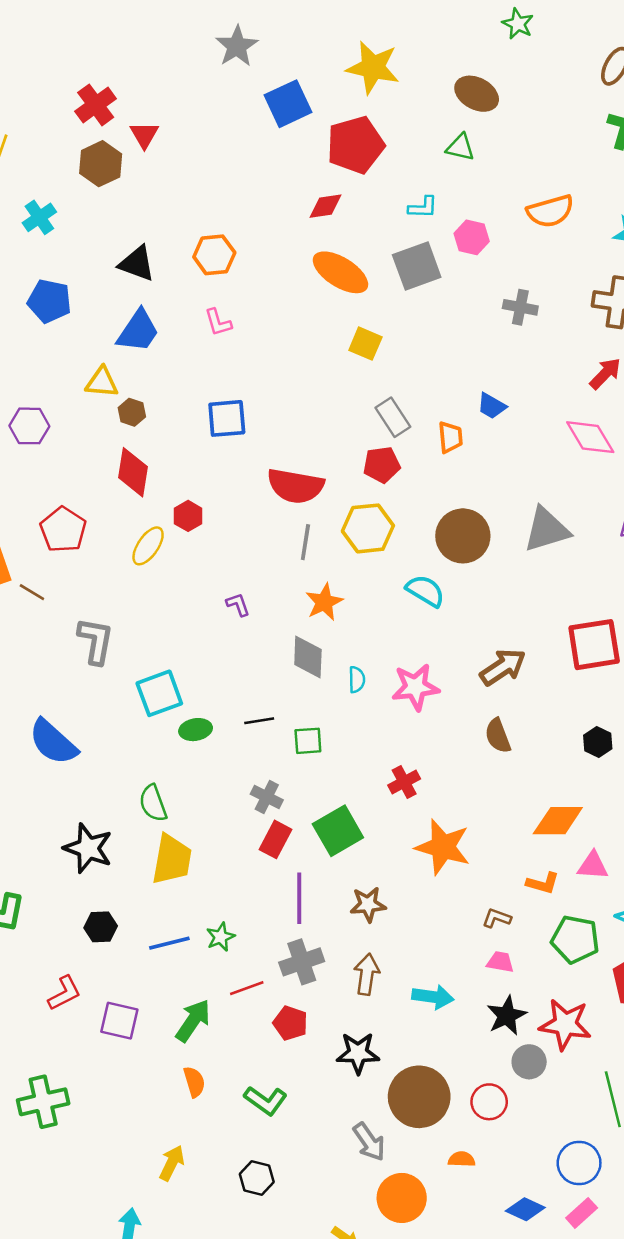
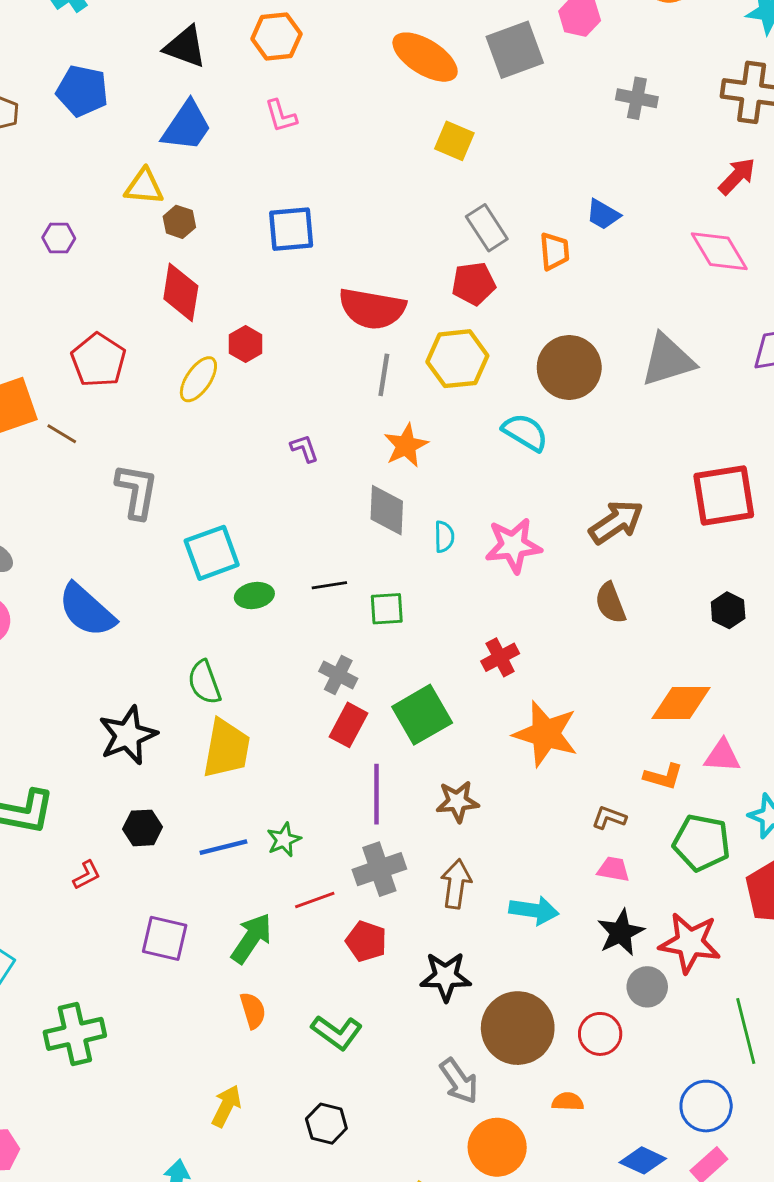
purple hexagon: (29, 426) -> (59, 238), size x0.7
black star: (88, 848) -> (128, 735), turned 30
red L-shape: (64, 993) -> (87, 875), moved, size x0.7

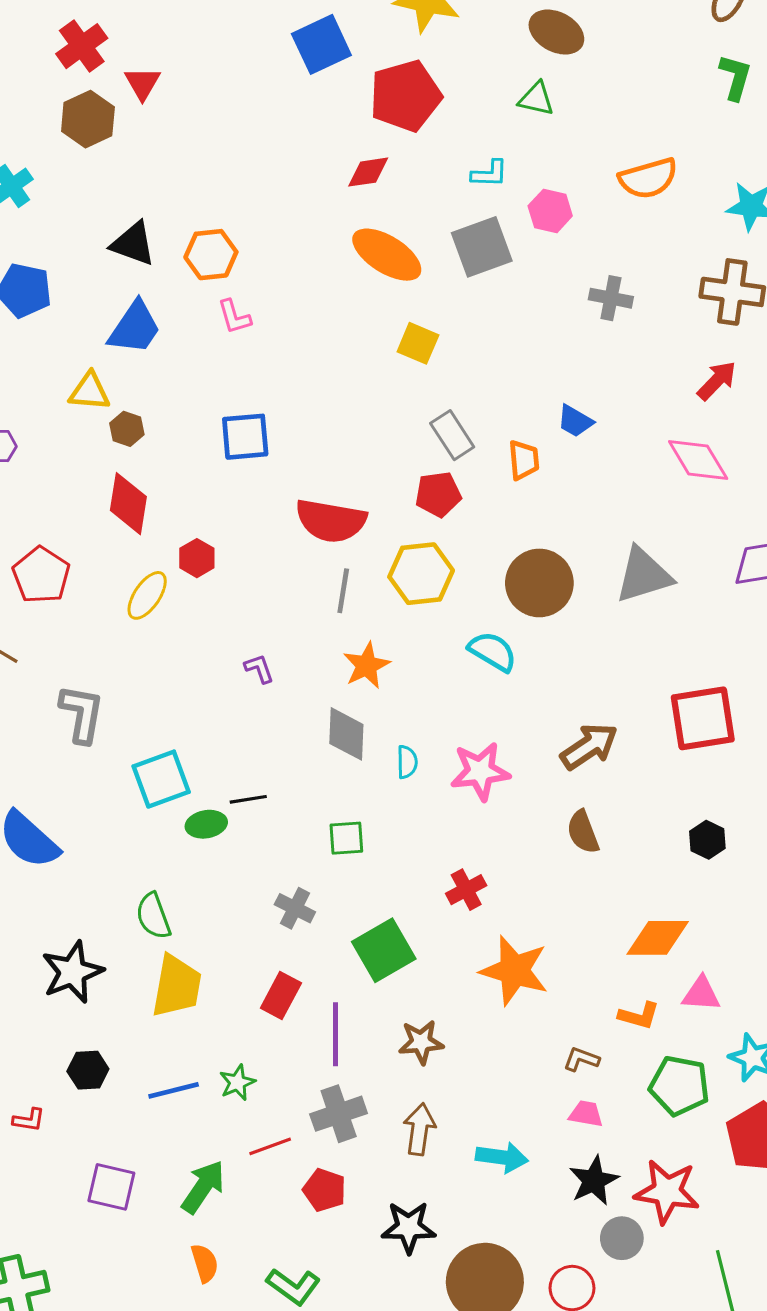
orange hexagon: (276, 36) -> (211, 255), moved
black line: (329, 585) -> (248, 799), moved
red rectangle: (349, 725) -> (281, 995), moved
red L-shape: (87, 875) -> (29, 1120), turned 36

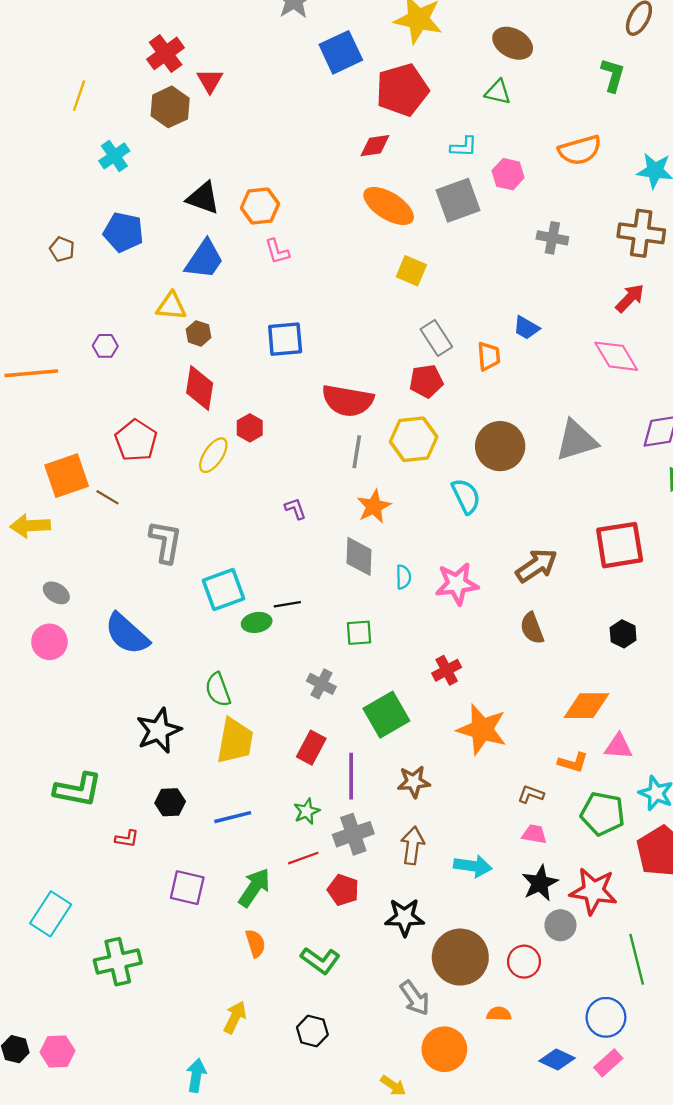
green L-shape: (735, 77) -> (613, 75), moved
cyan semicircle: (493, 651) -> (466, 496), turned 33
green star: (237, 1083) -> (307, 811), moved

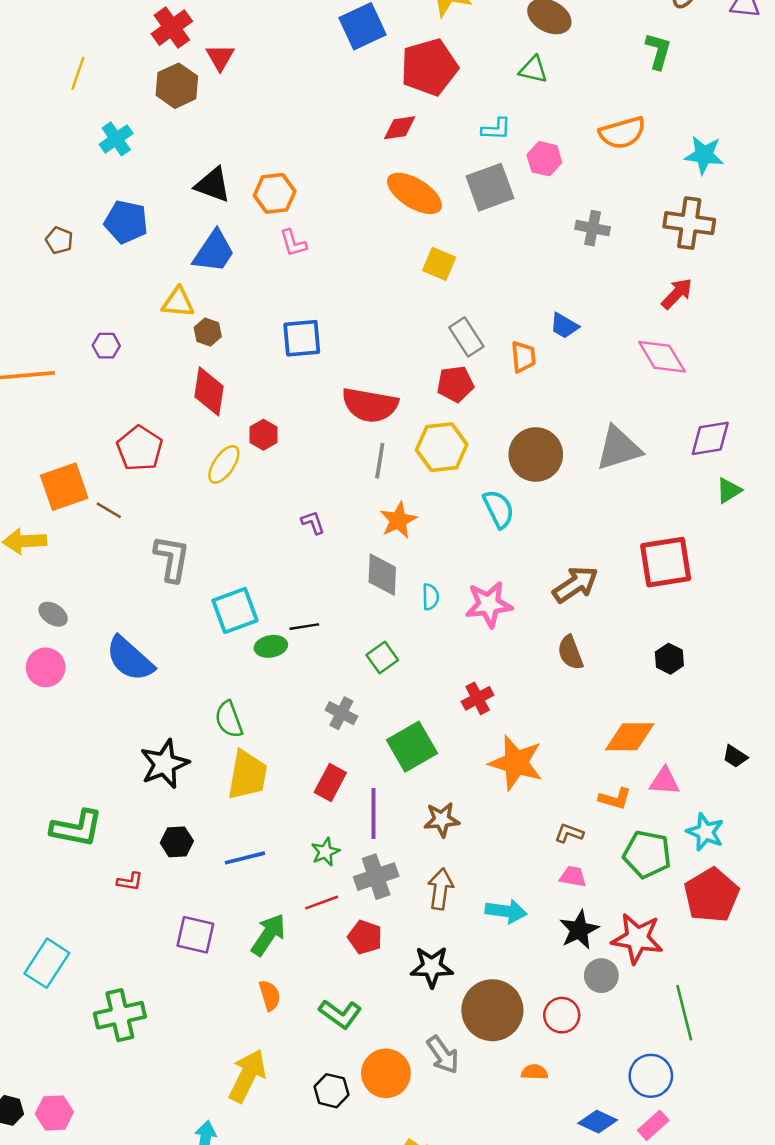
green square: (359, 633) -> (382, 657), turned -32
yellow arrow: (235, 1017) -> (247, 1076), size x1.5
orange circle: (444, 1049) -> (386, 1073), moved

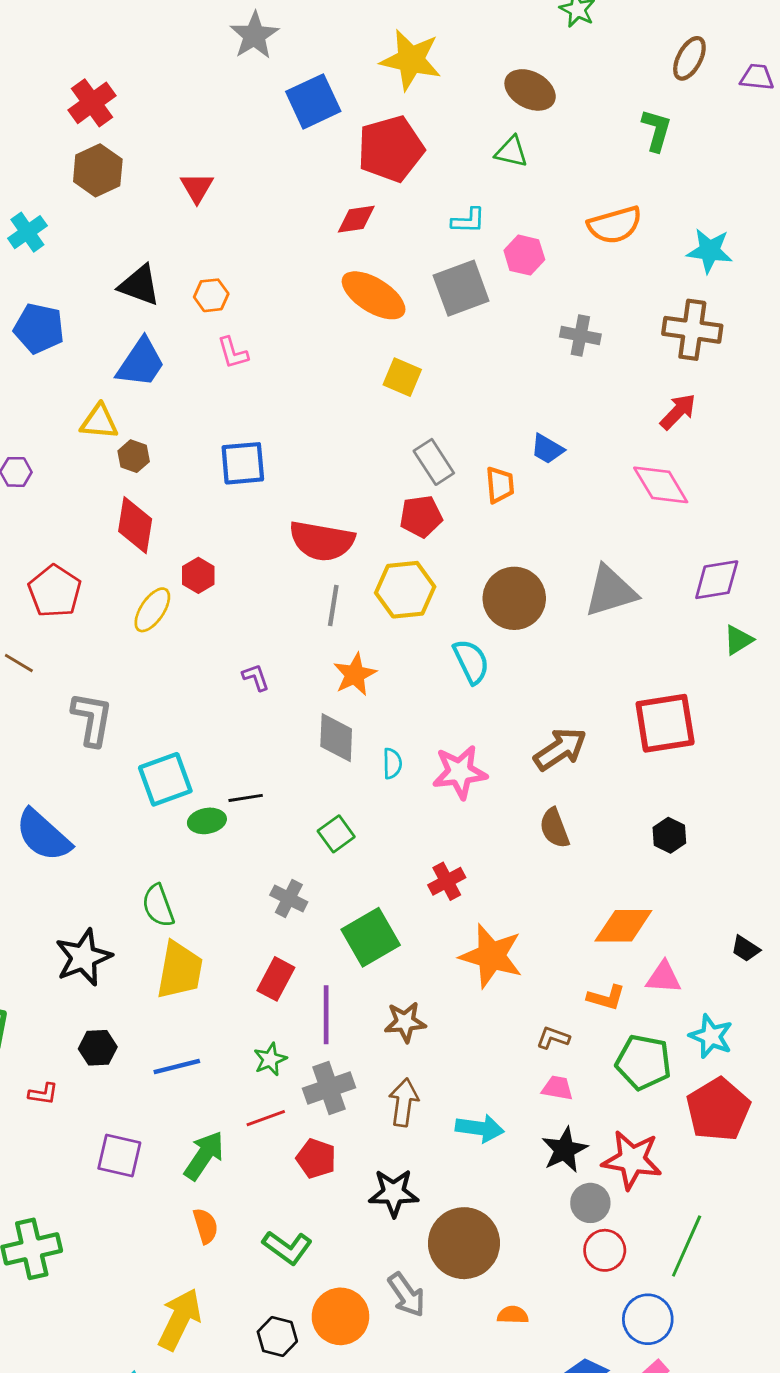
red triangle: (220, 57) -> (197, 188), moved
orange hexagon: (275, 193) -> (211, 295), size x0.7
green line: (684, 1013) -> (687, 1246), turned 38
red circle: (562, 1015) -> (605, 1250), moved

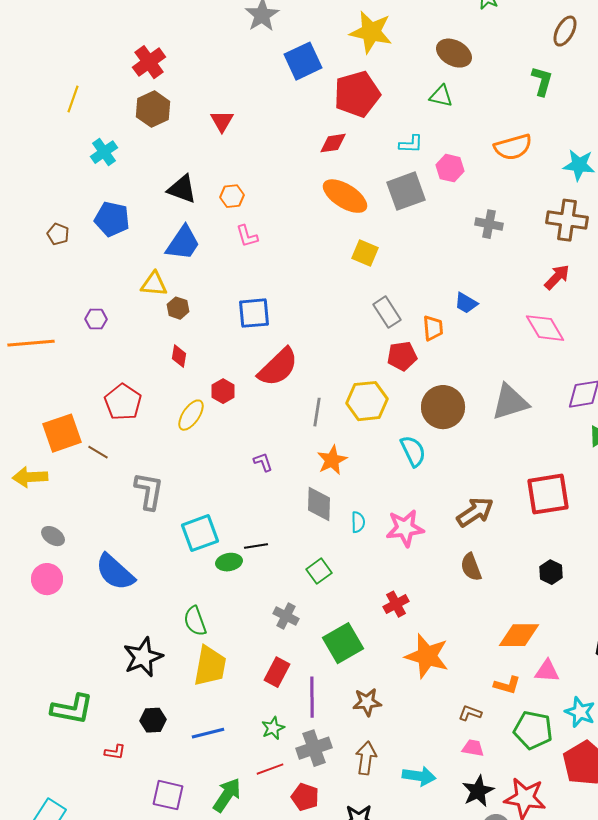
red pentagon: (421, 516) -> (402, 356), moved
red diamond: (135, 525) -> (179, 356), size x0.6
red semicircle: (322, 541) -> (278, 367), moved, turned -54

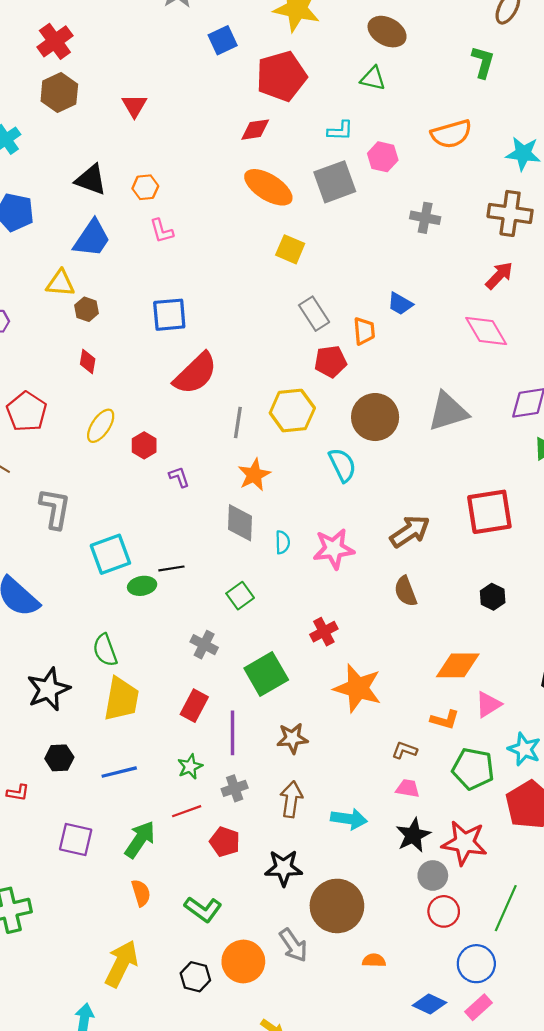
blue square: (303, 61) -> (223, 40), size x0.7
red hexagon: (223, 391) -> (144, 445), moved
pink triangle: (547, 671) -> (488, 705), turned -36
gray cross: (314, 748) -> (235, 788), size x0.7

